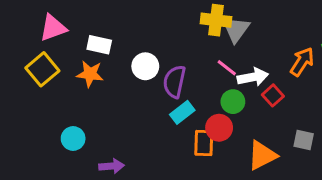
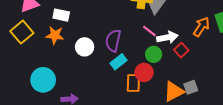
white circle: (145, 66) -> (85, 47), moved
cyan circle: (73, 138) -> (43, 80), size x1.5
gray square: (304, 140) -> (191, 87), moved, turned -32

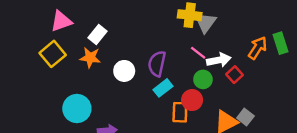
white rectangle: (61, 15) -> (98, 35), turned -63
gray square: (191, 87) -> (245, 117), turned -32

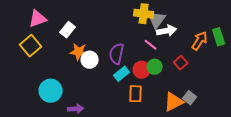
orange star: (90, 58) -> (79, 52), moved
white arrow: (219, 60) -> (167, 31), moved
red circle: (192, 100) -> (142, 70), moved

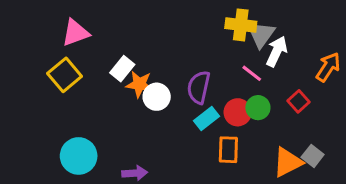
white rectangle: (68, 30) -> (122, 69), moved
white arrow: (167, 31) -> (277, 51), turned -54
cyan circle: (51, 91) -> (79, 156), moved

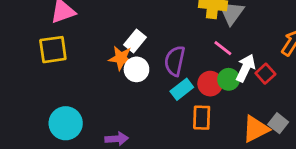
white arrow: (277, 51) -> (246, 68), moved
white rectangle: (122, 69) -> (135, 41), moved
yellow square: (65, 75) -> (53, 50), turned 32

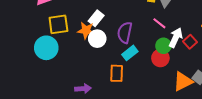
yellow square: (53, 50) -> (58, 24), moved
red circle: (210, 84) -> (160, 58), moved
orange rectangle: (202, 118) -> (117, 73), moved
cyan circle: (66, 123) -> (46, 48), moved

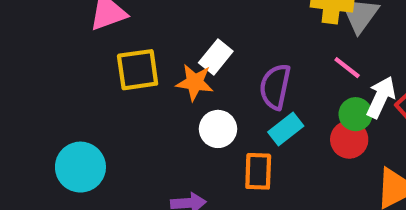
white circle: (97, 39) -> (218, 129), moved
cyan circle: (46, 48) -> (80, 167), moved

